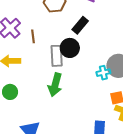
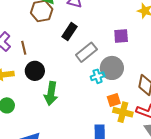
black circle: (70, 48) -> (35, 71), moved
gray rectangle: (57, 56) -> (86, 52), moved, turned 60

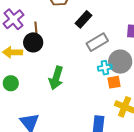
black circle: (35, 71) -> (33, 42), moved
orange square: (114, 100) -> (114, 82), moved

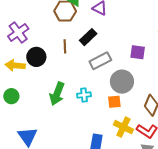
brown line: (36, 29) -> (65, 46), moved
cyan cross: (105, 68) -> (84, 95), moved

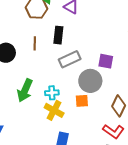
black rectangle: (88, 37) -> (58, 35), turned -42
purple square: (138, 52) -> (106, 61), moved
yellow cross: (123, 127) -> (54, 110), moved

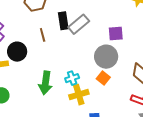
gray rectangle: (70, 59) -> (79, 24), moved
orange square: (82, 101) -> (103, 78), turned -32
yellow cross: (54, 110) -> (79, 95), turned -30

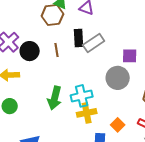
black circle: (17, 52) -> (30, 51), moved
cyan cross: (72, 78) -> (82, 96), size x1.5
orange square: (103, 78) -> (118, 125), moved

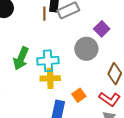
brown line: (57, 50) -> (44, 14), moved
purple square: (130, 56) -> (102, 29), turned 35

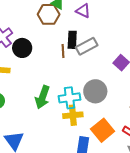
gray circle: (86, 49) -> (95, 91), moved
orange square: (79, 95) -> (103, 130), size x1.6

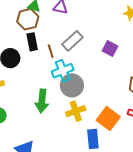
black rectangle: (72, 40) -> (32, 42), moved
gray circle: (95, 91) -> (72, 85), moved
cyan cross: (70, 98) -> (63, 71), moved

